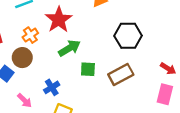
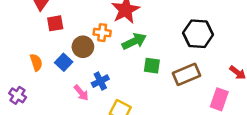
orange cross: (30, 35) -> (102, 33), moved, turned 35
blue cross: (52, 87) -> (100, 81), moved
pink rectangle: (165, 94) -> (219, 99), moved

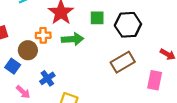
green arrow: (134, 41) -> (73, 39), turned 30
green square: (152, 66) -> (97, 18), moved
pink arrow: (81, 93) -> (23, 92), moved

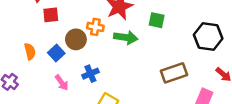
black hexagon: (128, 25) -> (208, 37), moved

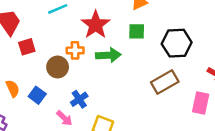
black hexagon: (208, 37) -> (177, 43), moved
blue square: (56, 53) -> (37, 95), moved
pink arrow: (62, 83) -> (64, 118), moved

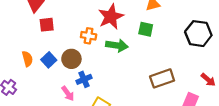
black hexagon: (177, 43) -> (198, 34), moved
brown circle: (58, 67) -> (71, 59), moved
blue square: (37, 95) -> (49, 60), moved

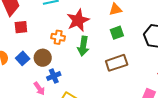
green square: (146, 29) -> (117, 33), moved, turned -32
green arrow: (117, 45) -> (83, 46), turned 90
brown rectangle: (162, 78) -> (117, 63), moved

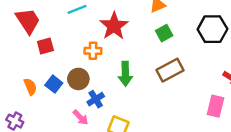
green arrow: (83, 46) -> (125, 74), moved

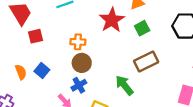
red star: (114, 26) -> (112, 20), moved
green arrow: (125, 74) -> (124, 85), moved, turned 140
brown circle: (78, 79) -> (82, 63), moved

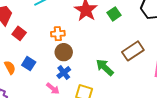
red square: (36, 36) -> (19, 33), turned -32
brown rectangle: (146, 61) -> (133, 51), moved

